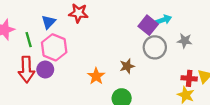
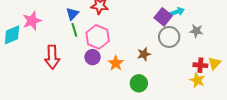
green line: (29, 40) -> (74, 30), moved
pink hexagon: (54, 47) -> (98, 37), moved
purple circle: (45, 69) -> (93, 57), moved

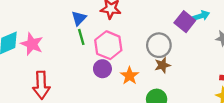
pink star: (32, 21) -> (32, 44), moved, turned -30
gray circle: (169, 37) -> (159, 45), moved
red arrow: (52, 57) -> (41, 85), moved

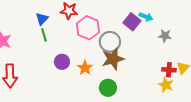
cyan arrow: (201, 16) -> (146, 17), turned 40
pink hexagon: (108, 45) -> (88, 28), moved
brown star: (162, 65) -> (113, 59), size x1.6

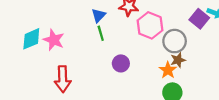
brown star: (113, 59) -> (178, 60), size x0.6
orange star: (85, 68) -> (168, 70), moved

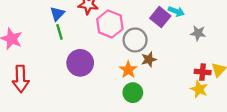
brown star: (178, 60) -> (149, 59), moved
purple circle: (121, 63) -> (80, 63), size x1.5

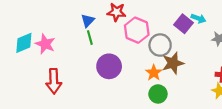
brown star: (149, 59) -> (173, 63), size x1.5

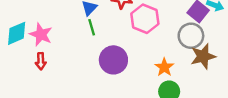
gray circle: (160, 45) -> (191, 36), moved
brown star: (173, 63) -> (203, 56), moved
red arrow: (54, 81) -> (41, 61), moved, size x0.6

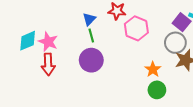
purple circle: (113, 60) -> (91, 60), moved
red arrow: (41, 61) -> (48, 64), size x1.5

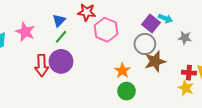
green line: (91, 36) -> (61, 37), turned 56
pink star: (48, 42) -> (25, 32), moved
red arrow: (48, 64) -> (42, 65), moved

